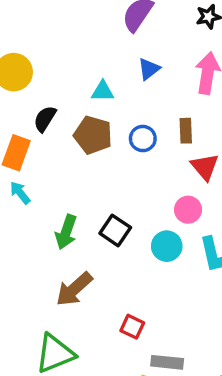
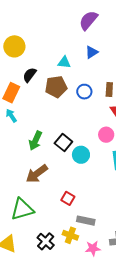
brown pentagon: (93, 135) -> (56, 87), turned -30
cyan circle: (167, 246) -> (81, 155), moved

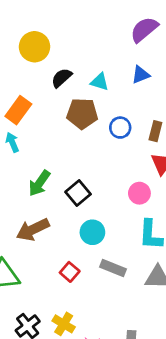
black semicircle: (30, 75) -> (62, 78), moved
cyan circle: (81, 155) -> (92, 232), moved
gray rectangle: (86, 221) -> (113, 268), moved

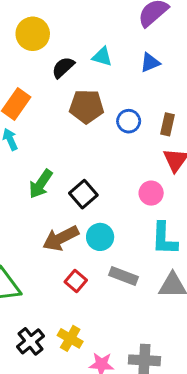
cyan triangle: (100, 82) -> (102, 57), moved
brown arrow: (33, 229) -> (61, 238), moved

